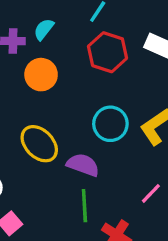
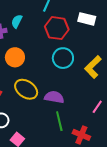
orange circle: (41, 75) -> (15, 57), moved
cyan circle: (110, 124) -> (63, 58), moved

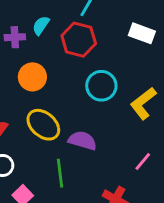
red hexagon: (57, 28) -> (79, 40), moved
green line: (59, 121) -> (60, 173), moved

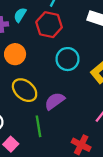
purple semicircle: (82, 141) -> (55, 101), turned -50

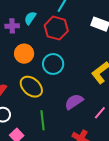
cyan circle: (68, 59) -> (53, 64), moved
purple semicircle: (55, 101) -> (74, 102), moved

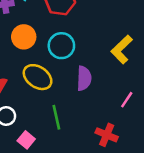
purple semicircle: (74, 102) -> (84, 78), moved, turned 132

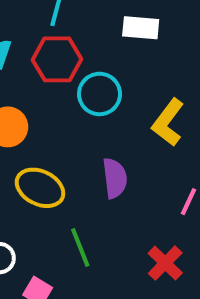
cyan circle: (61, 46) -> (100, 94), moved
red cross: (107, 135) -> (165, 263), turned 30

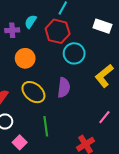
purple semicircle: (115, 178) -> (64, 88), moved

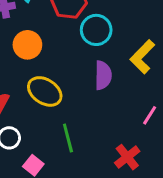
purple semicircle: (64, 88) -> (103, 75), moved

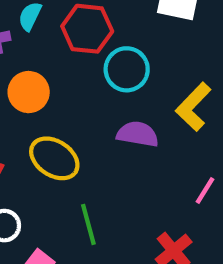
purple semicircle: (103, 75) -> (138, 134), turned -80

